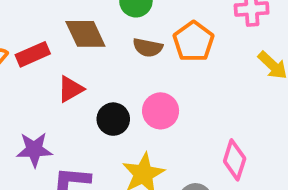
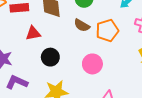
pink circle: (161, 111) -> (92, 64), moved

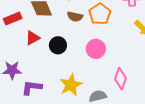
black circle: (50, 57) -> (58, 45), moved

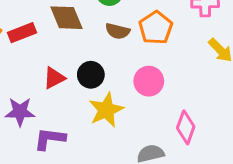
red triangle: (33, 38) -> (54, 78), moved
yellow star: (71, 85) -> (106, 110), moved

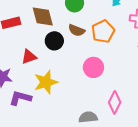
black circle: (91, 75) -> (54, 41), moved
yellow star: (106, 110) -> (46, 82), moved

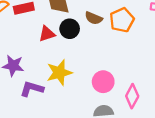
red triangle: (29, 57) -> (47, 34), moved
pink circle: (93, 67) -> (103, 82), moved

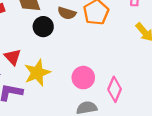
red triangle: (47, 34) -> (13, 57), moved, turned -48

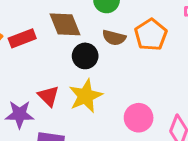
yellow star: (37, 73) -> (86, 96), moved

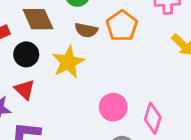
black circle: (85, 56) -> (26, 54), moved
yellow star: (86, 96) -> (68, 62), moved

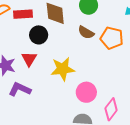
orange pentagon: (122, 26) -> (112, 38), turned 30
yellow star: (68, 62) -> (63, 69), moved

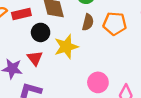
brown semicircle: (86, 32) -> (88, 22), turned -98
yellow star: (63, 69) -> (66, 47), moved

